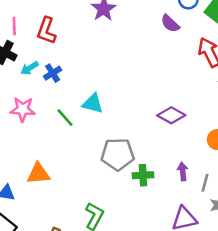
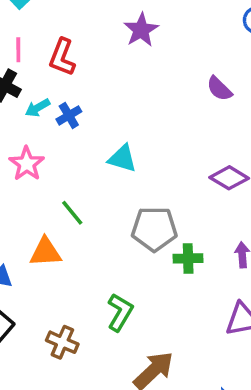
purple semicircle: (170, 24) -> (219, 89), moved
pink star: (23, 109) -> (27, 164), turned 30
green line: (65, 118) -> (72, 213), moved

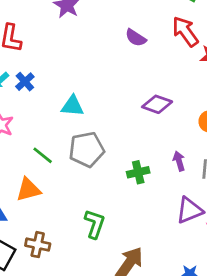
gray pentagon: (154, 229) -> (87, 149), moved
brown cross: (62, 342) -> (38, 245), moved

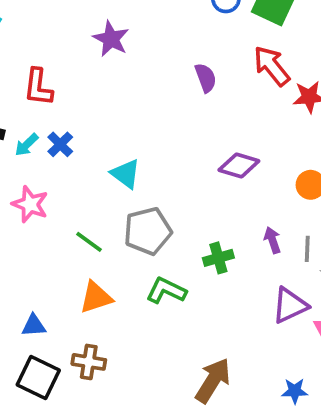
purple semicircle: (136, 38) -> (206, 78), turned -140
cyan triangle: (72, 106) -> (126, 174), turned 35
orange triangle: (28, 190) -> (96, 297), moved
green L-shape: (95, 224) -> (166, 291), moved, turned -80

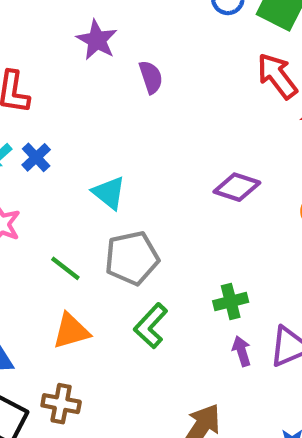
purple semicircle: (206, 78) -> (151, 77), moved
purple arrow: (272, 240) -> (242, 351), moved
green cross: (218, 258) -> (231, 302), moved
green L-shape: (166, 291) -> (151, 326), turned -75

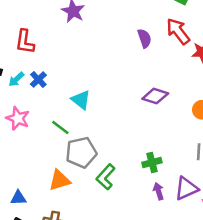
purple semicircle: (151, 77) -> (144, 38), moved
gray pentagon: (132, 258) -> (81, 152), moved
green line: (65, 268) -> (60, 128), moved

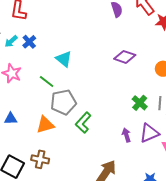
green cross: (152, 162) -> (140, 103), moved, turned -35
blue triangle: (18, 198) -> (11, 119), moved

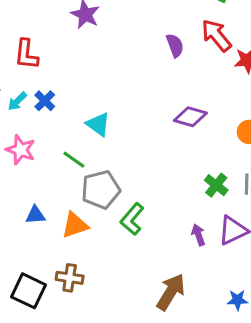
blue triangle: (11, 119) -> (35, 215), moved

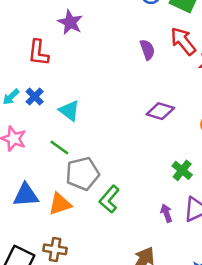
red L-shape: (26, 54) -> (38, 53), moved
cyan triangle: (98, 124) -> (69, 111), moved
blue triangle: (35, 215) -> (26, 195), size x1.5

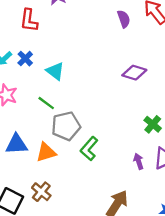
brown cross: (55, 249) -> (41, 192), turned 30

